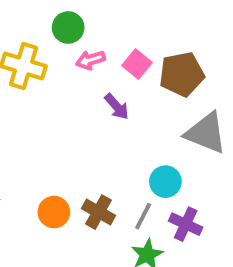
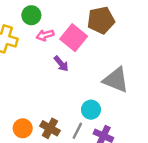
pink square: (137, 64) -> (74, 38), size x1.5
brown pentagon: (182, 74) -> (101, 20), moved

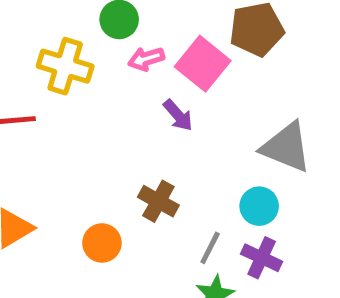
cyan circle: (91, 110) -> (259, 206), moved
brown cross: (50, 128) -> (158, 201), moved

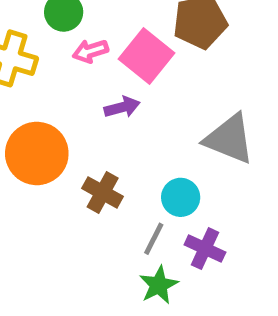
purple arrow: (178, 115) -> (122, 107), turned -64
cyan circle: (259, 206) -> (181, 197), moved
orange circle: (102, 243) -> (37, 153), moved, size x1.6

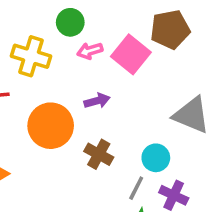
purple arrow: (122, 107) -> (97, 101), moved

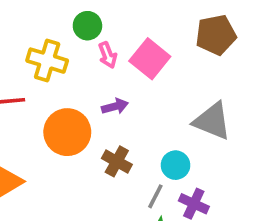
brown pentagon: (170, 29) -> (216, 35), moved
pink arrow: (90, 51) -> (108, 55), turned -95

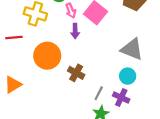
purple arrow: (115, 106) -> (75, 31), moved, turned 104
cyan circle: (176, 165) -> (128, 76), moved

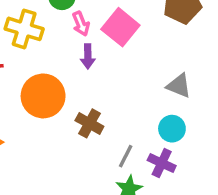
gray triangle: (132, 49) -> (179, 86), size x0.7

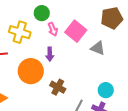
purple arrow: (88, 56) -> (50, 54), moved
gray triangle: (179, 86) -> (98, 48), moved

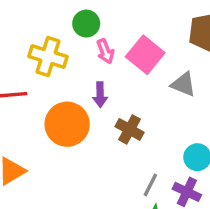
brown cross: (58, 87) -> (130, 129), moved

